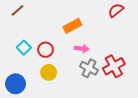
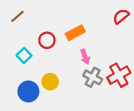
pink arrow: (82, 49) -> (85, 57), turned 64
red circle: (46, 50) -> (47, 40), moved
blue circle: (16, 84) -> (28, 91), moved

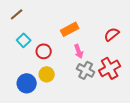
red semicircle: (121, 16) -> (112, 34), moved
red circle: (47, 40) -> (44, 51), moved
cyan square: (24, 56) -> (24, 40), moved

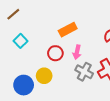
red circle: (44, 51) -> (55, 53), moved
pink arrow: (79, 51) -> (77, 52), turned 32

